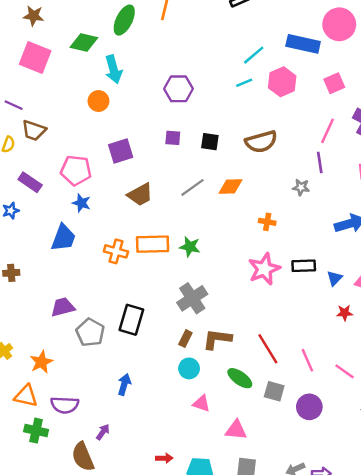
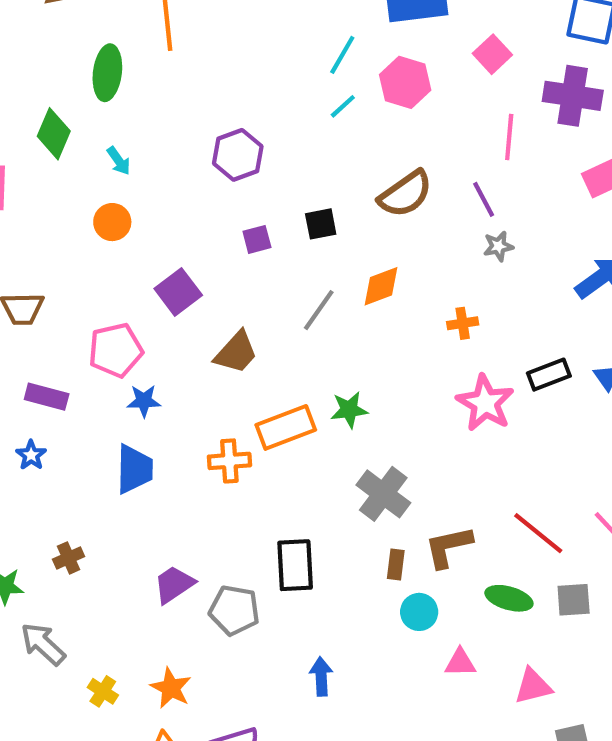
green diamond: (84, 43) -> (54, 134), turned -60
cyan arrow: (114, 69) -> (119, 161), size x0.6
purple line: (320, 162) -> (484, 199), moved

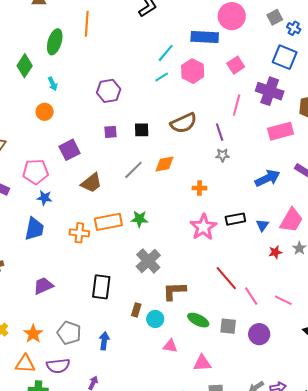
red line: (538, 533) -> (226, 278), moved
brown rectangle: (396, 565) -> (136, 310), moved
gray pentagon: (234, 610) -> (69, 333), moved

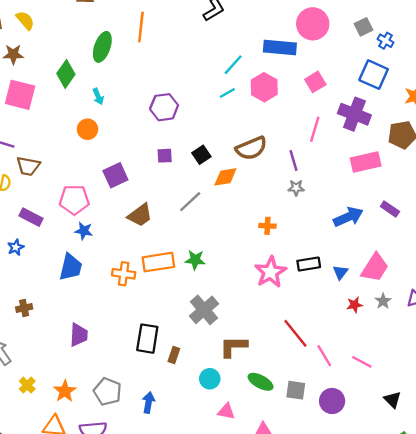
black square: (142, 130) -> (201, 155), turned -35
orange diamond: (164, 164) -> (225, 177), moved
purple trapezoid: (43, 286) -> (79, 335), turned 115
brown rectangle: (136, 310) -> (174, 355), moved

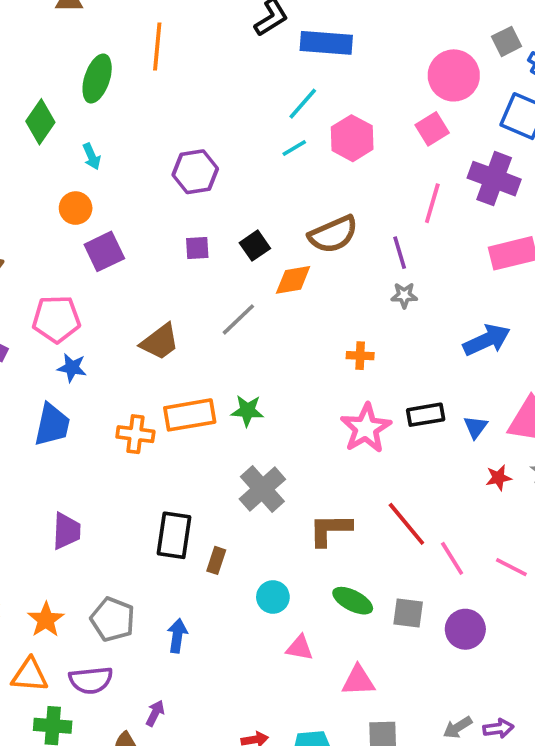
pink circle: (313, 24) -> (454, 75), moved
blue rectangle: (280, 47) -> (326, 43), moved
purple square: (115, 175) -> (104, 251), moved
brown L-shape: (233, 346) -> (330, 530), moved

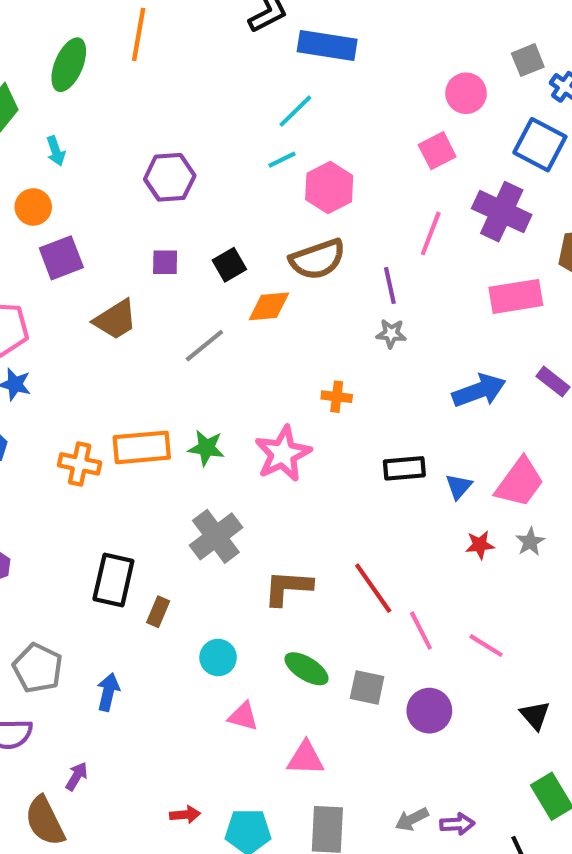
pink circle: (454, 75) -> (466, 93), size x0.7
pink hexagon: (352, 138) -> (329, 188), moved
brown trapezoid: (160, 342) -> (115, 320), moved
pink star: (366, 428) -> (283, 454), moved

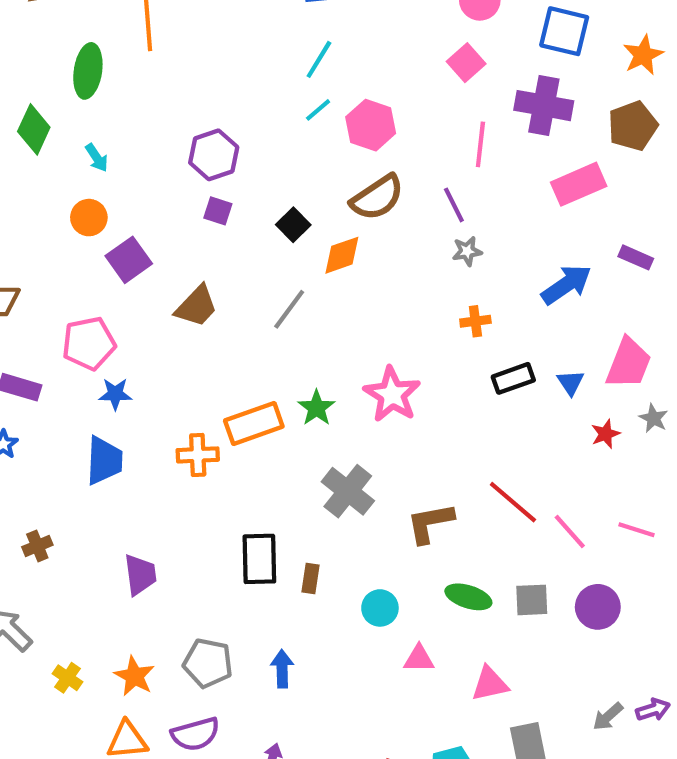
purple square: (165, 262) -> (218, 211), moved, turned 32
orange cross: (337, 397) -> (475, 321), moved
green star: (206, 448) -> (316, 408), turned -30

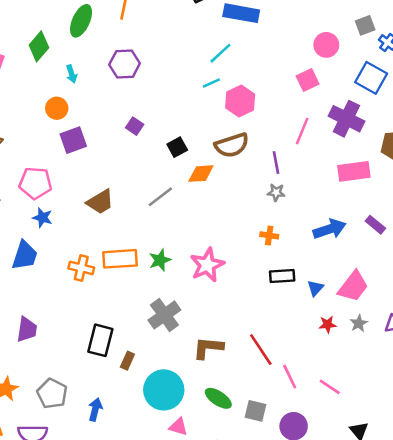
purple hexagon: (214, 155) -> (125, 64), moved
brown trapezoid: (196, 306) -> (100, 202), moved
cyan circle: (380, 608) -> (164, 390), size x1.8

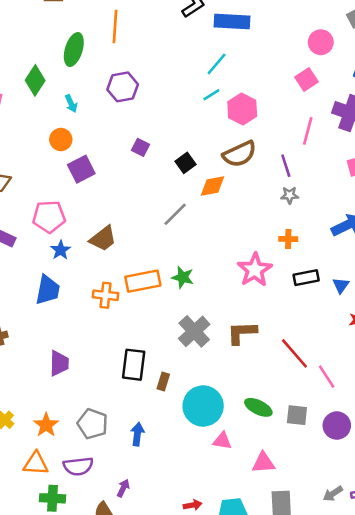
brown trapezoid: (100, 202) -> (103, 239), moved
blue star: (43, 218) -> (61, 250), turned 30
green star: (160, 260) -> (183, 277), turned -30
pink star: (207, 265) -> (255, 270), moved
brown L-shape: (208, 348) -> (242, 333), moved

